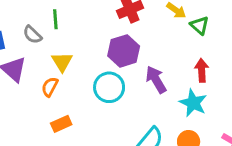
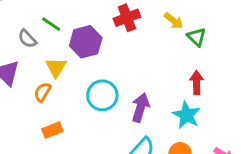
green line: (55, 19) -> (51, 24), turned -54
purple hexagon: (124, 51) -> (86, 42), moved
purple arrow: (156, 80) -> (140, 108), moved, turned 44

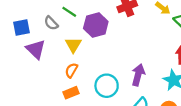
orange semicircle: (43, 92) -> (71, 70), moved
cyan circle: (102, 95) -> (107, 86), moved

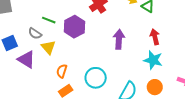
yellow triangle: (73, 45) -> (48, 47), moved
purple arrow: (138, 75) -> (119, 39), moved

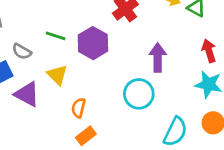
gray semicircle: (35, 33) -> (22, 51), moved
cyan circle: (96, 78) -> (139, 94), moved

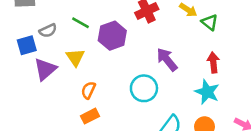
gray semicircle: (22, 51) -> (48, 31), turned -66
purple arrow: (158, 58) -> (167, 59), turned -50
purple triangle: (27, 94) -> (45, 69), turned 40

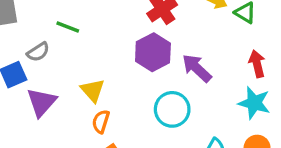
green line: (80, 23) -> (68, 27), moved
purple hexagon: (112, 36) -> (153, 52), moved
yellow triangle: (75, 57) -> (93, 90), moved

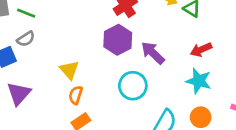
green line: (68, 27) -> (26, 13), moved
red arrow: (257, 64) -> (201, 50), turned -100
purple triangle: (42, 102) -> (19, 94), moved

